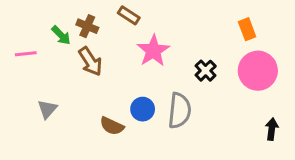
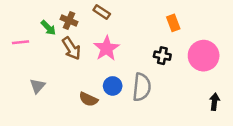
orange rectangle: (247, 29) -> (173, 23), moved
pink star: (153, 51) -> (107, 48), moved
black cross: (206, 71) -> (162, 56), turned -35

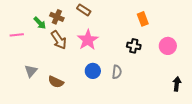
pink circle: (204, 56) -> (168, 46), size x0.7
gray semicircle: (142, 87) -> (117, 72), size x0.6
brown semicircle: (88, 99) -> (56, 82), moved

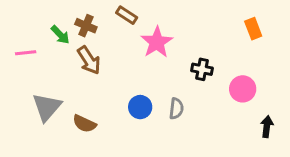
orange rectangle: (143, 19) -> (253, 29), moved
pink star: (88, 40) -> (157, 42), moved
pink circle: (168, 46) -> (243, 89), moved
gray triangle: (31, 71) -> (47, 107), size x1.5

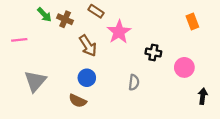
green arrow: (60, 35) -> (44, 15), moved
brown arrow: (89, 60) -> (88, 46), moved
blue circle: (140, 107) -> (87, 78), moved
brown semicircle: (84, 124) -> (78, 101), moved

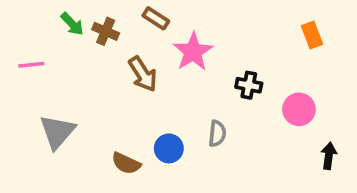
blue circle: (87, 78) -> (169, 148), moved

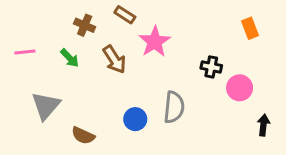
green arrow: (72, 24) -> (70, 58), moved
black cross: (249, 85) -> (211, 67), moved
gray semicircle: (217, 134) -> (174, 107), size x1.5
brown semicircle: (126, 163) -> (83, 136), moved

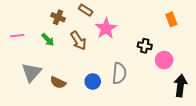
black arrow: (263, 125) -> (180, 86), size x1.5
brown semicircle: (83, 136) -> (58, 83), moved

